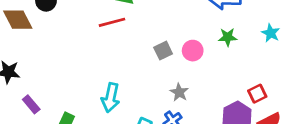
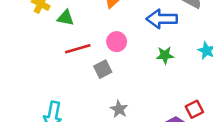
red line: (112, 22) -> (78, 49), moved
pink circle: (193, 51) -> (117, 42), moved

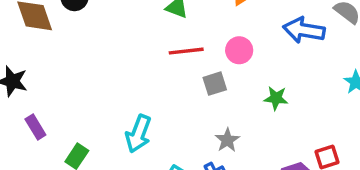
green star: (165, 55) -> (276, 98), moved

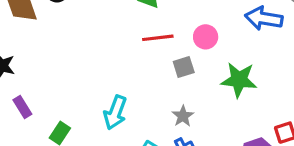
green star: (276, 98) -> (239, 80), size x1.6
gray star: (227, 140) -> (183, 116), moved

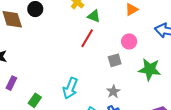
red line: (158, 38) -> (87, 38), moved, turned -54
purple rectangle: (22, 107) -> (11, 83), turned 56

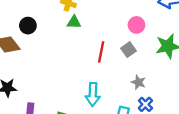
green triangle: (94, 16) -> (74, 22), moved
red line: (87, 38) -> (101, 52), moved

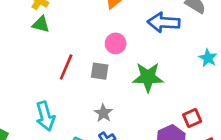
gray square: (128, 50) -> (100, 71), turned 32
cyan arrow: (93, 94) -> (45, 116), turned -30

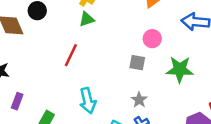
green triangle: (41, 24) -> (87, 19), turned -35
red line: (66, 67) -> (71, 55), moved

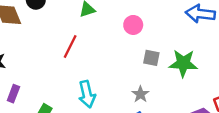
pink circle: (152, 39) -> (133, 25), moved
gray square: (137, 63) -> (151, 58), moved

